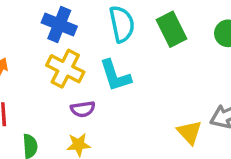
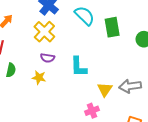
cyan semicircle: (122, 24) -> (85, 16), turned -50
cyan L-shape: (115, 76) -> (79, 67), moved

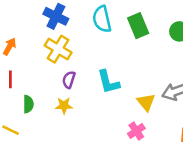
cyan semicircle: (85, 16) -> (102, 19), turned -135
purple semicircle: (48, 58) -> (69, 80), turned 112

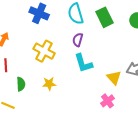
yellow cross: (58, 49) -> (44, 51), moved
purple semicircle: (69, 80) -> (78, 40), moved

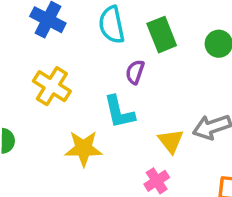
purple semicircle: (78, 40) -> (135, 72), moved
yellow star: (49, 84) -> (84, 148), moved, size x1.5

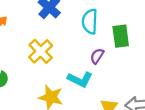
cyan L-shape: (119, 112) -> (80, 79), turned -65

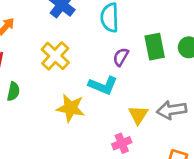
green rectangle: (121, 36) -> (155, 47), moved

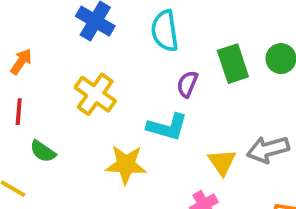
green semicircle: (13, 91) -> (43, 151), turned 120

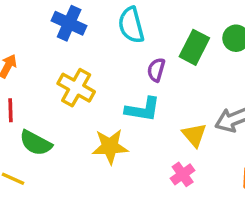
green rectangle: (233, 64) -> (194, 47), turned 52
green semicircle: (43, 151) -> (36, 143), size x1.4

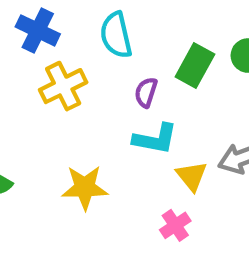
yellow cross: (76, 88) -> (63, 86), moved, turned 33
cyan L-shape: (143, 109) -> (155, 139), moved

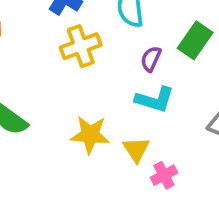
yellow triangle: (192, 176) -> (136, 149), moved

